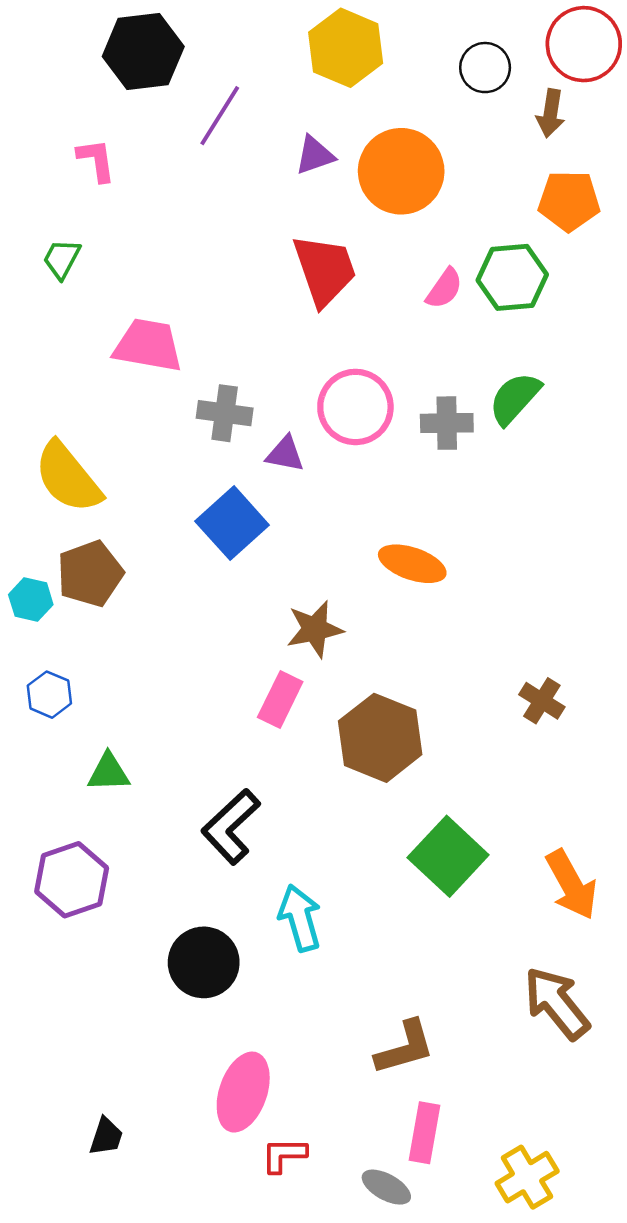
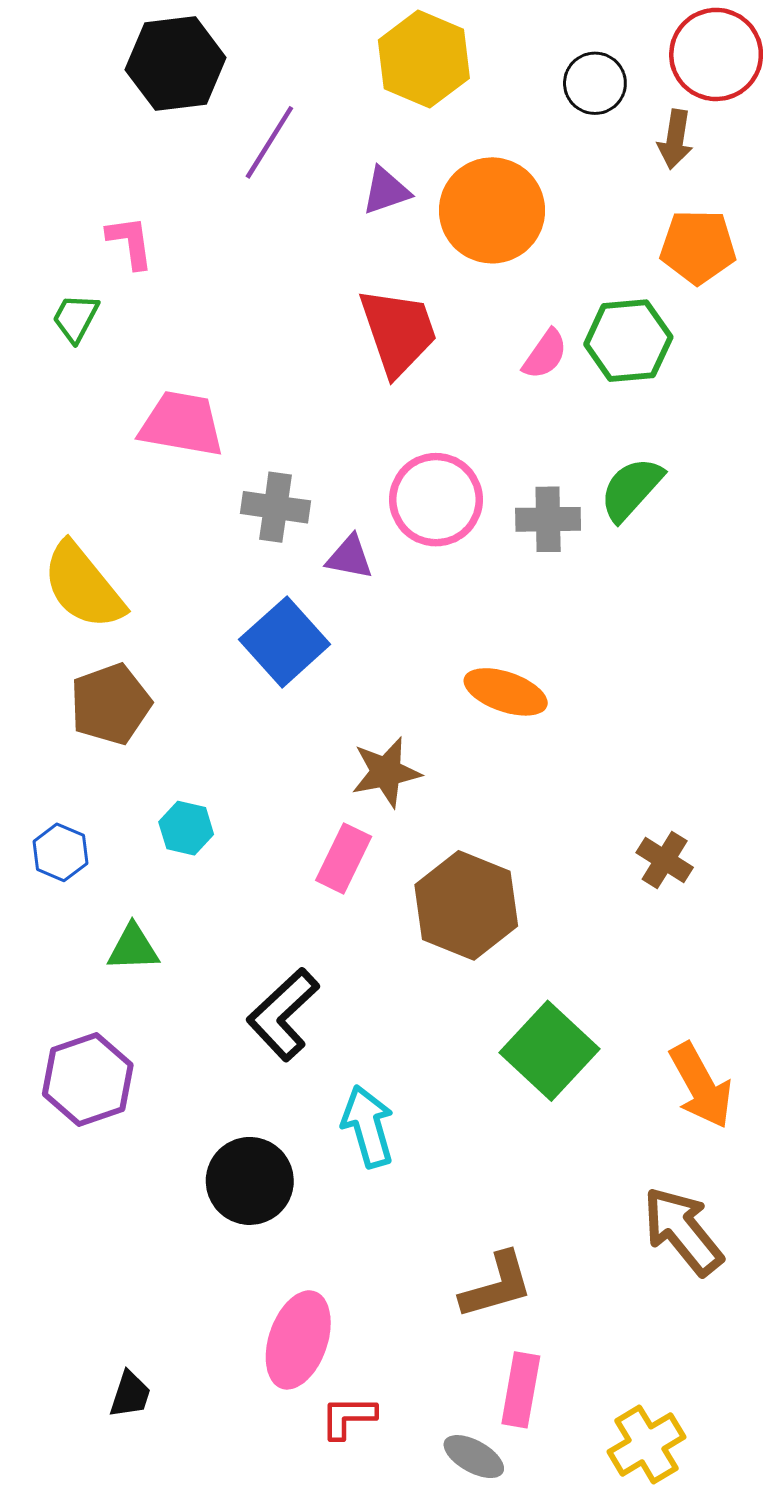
pink L-shape: (96, 160) -> (130, 242), moved
cyan hexagon: (31, 600) -> (186, 828), moved

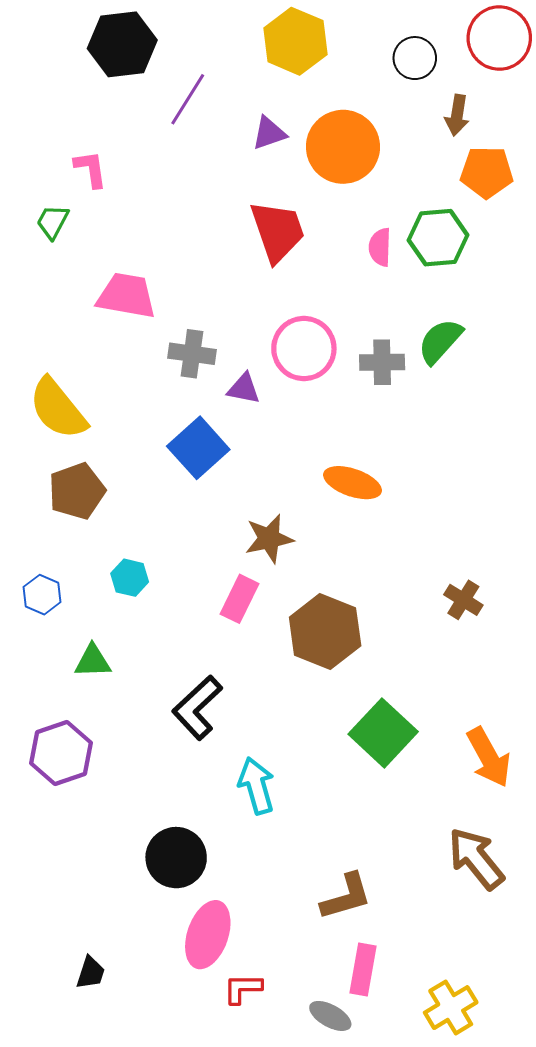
brown arrow: (675, 139) -> (457, 115), moved
pink semicircle: (545, 354) -> (380, 247), turned 147
black circle: (250, 1181) -> (176, 858), moved

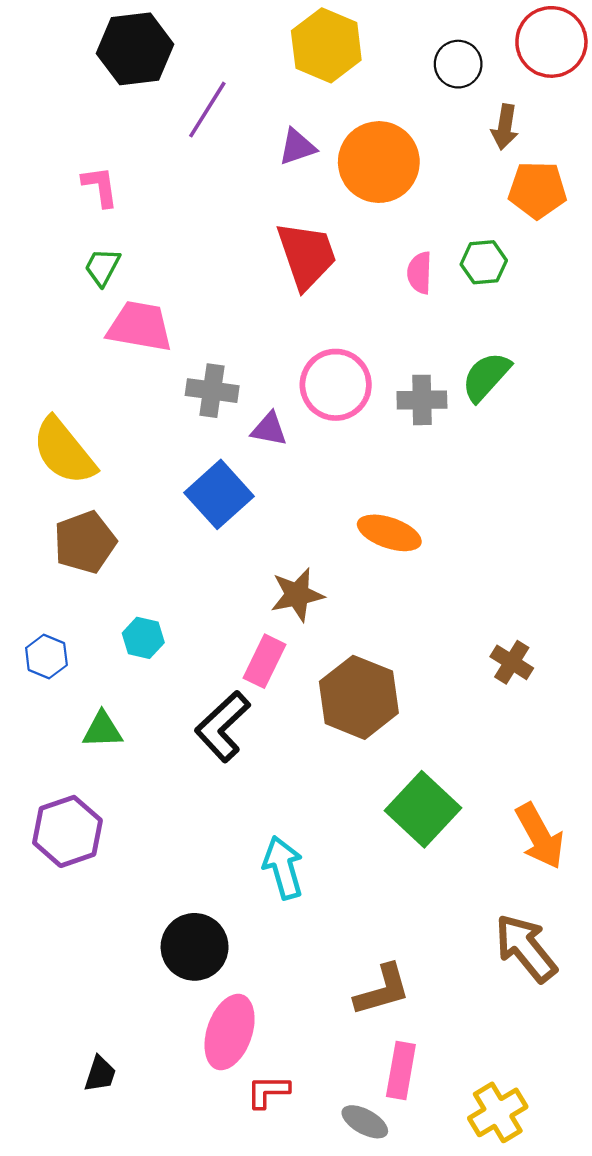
green trapezoid: (53, 222) -> (102, 267), moved
green hexagon: (438, 238) -> (484, 262), size x0.7
black L-shape: (197, 708) -> (223, 726), moved

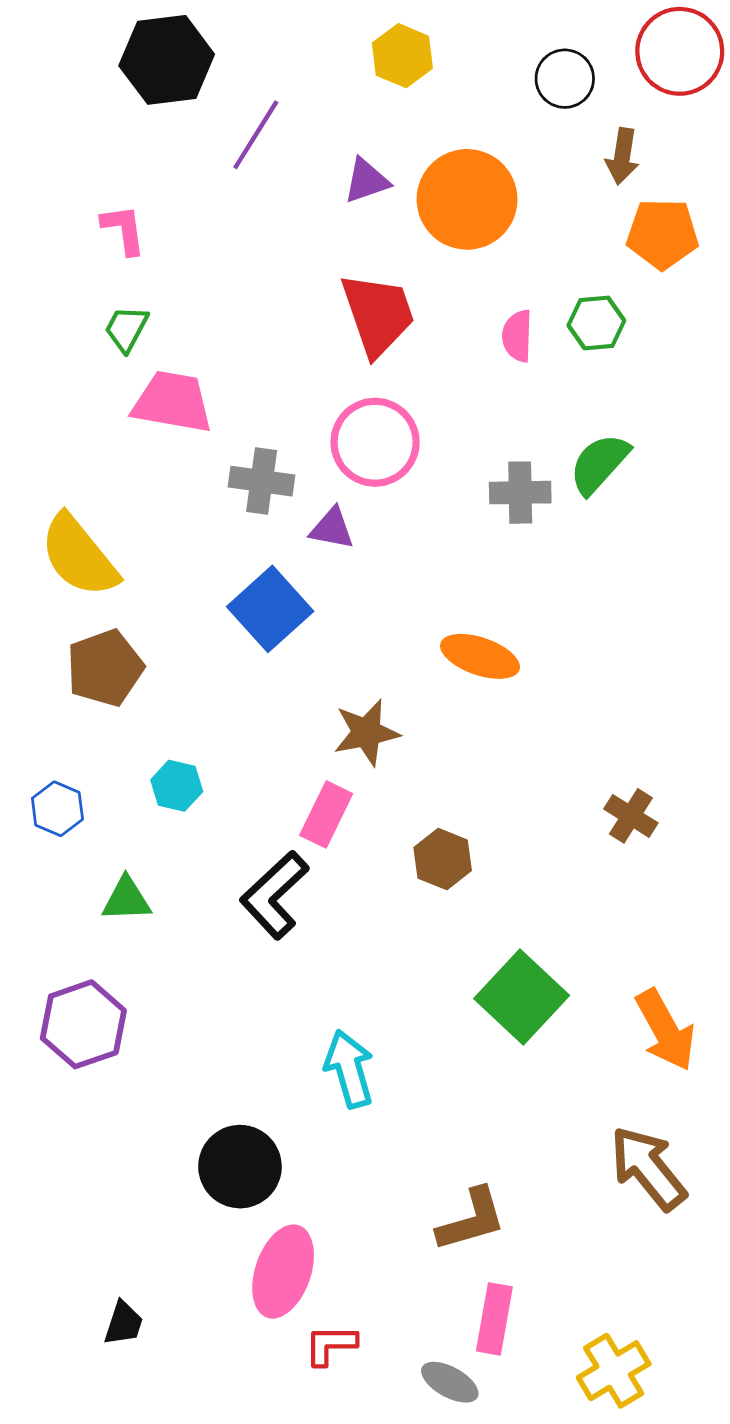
yellow hexagon: (326, 45) -> (402, 56), size x0.7
pink circle: (336, 385) -> (375, 442), moved
brown hexagon: (359, 697) -> (443, 859), size x0.6

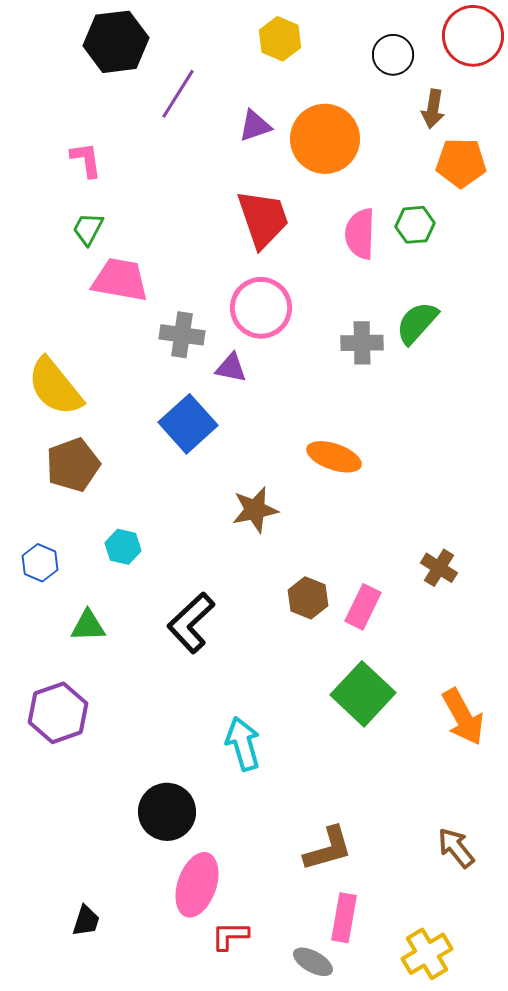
pink semicircle: (517, 336) -> (360, 234), size x1.4
pink rectangle: (326, 814) -> (363, 607), moved
brown arrow: (648, 1168) -> (456, 848), moved, size x0.7

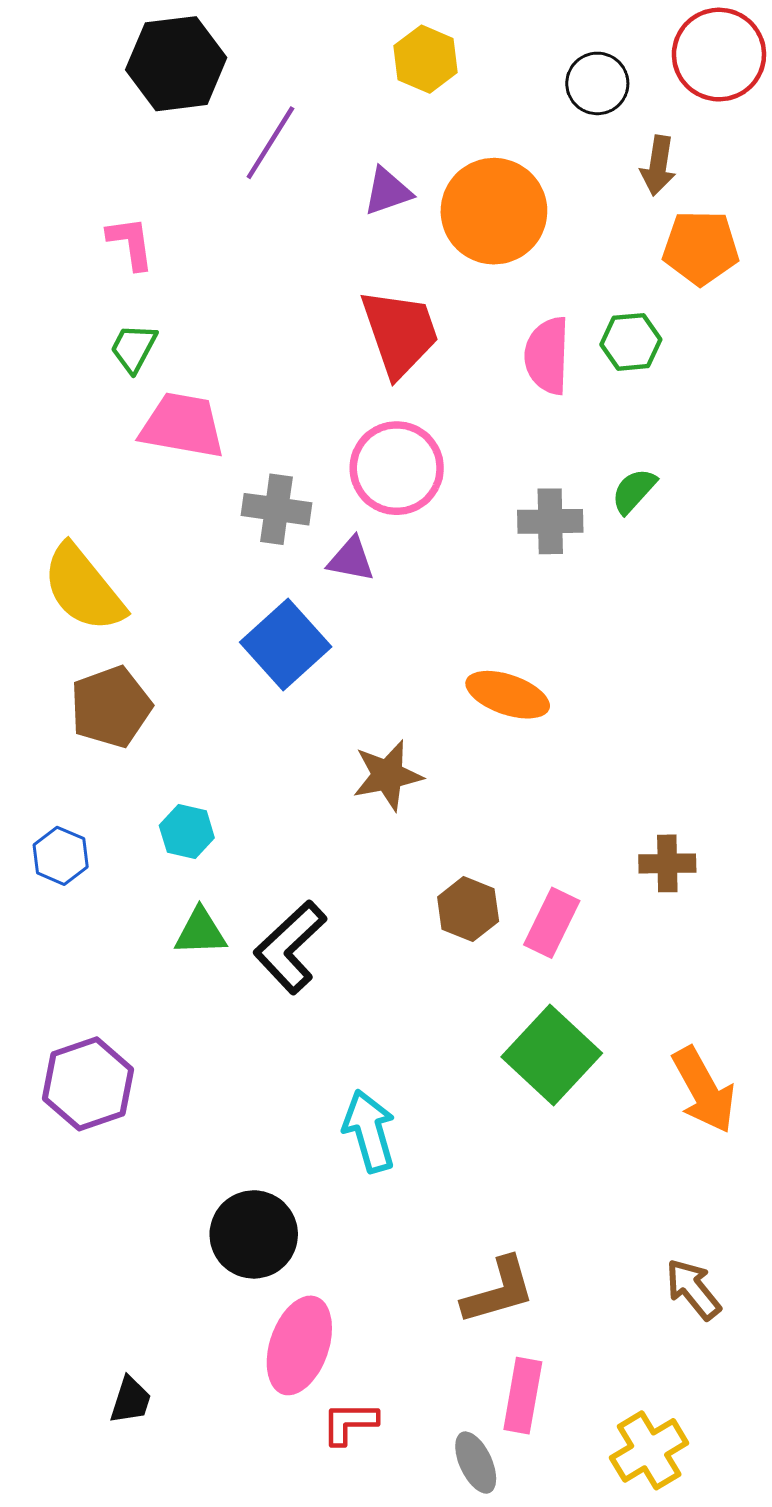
green semicircle: (417, 323) -> (634, 491), size x0.7
brown cross: (439, 568) -> (667, 863), turned -33
green triangle: (88, 626) -> (200, 932), moved
gray ellipse: (313, 962) -> (476, 1463), turned 36

